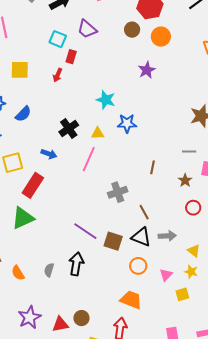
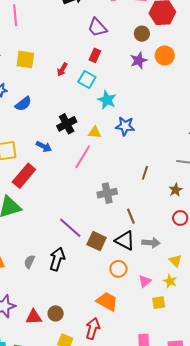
orange circle: (161, 37) -> (165, 55), moved
cyan square: (58, 39) -> (87, 79), moved
red rectangle: (71, 57) -> (95, 55), moved
purple star: (147, 70) -> (139, 60), moved

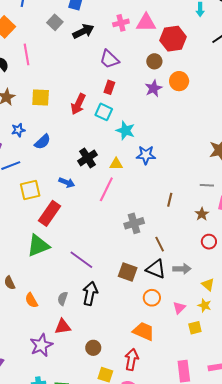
red arrow: (62, 69) -> (78, 104), size x1.5
purple line: (70, 228) -> (81, 260), moved
red triangle: (34, 317) -> (63, 327), moved

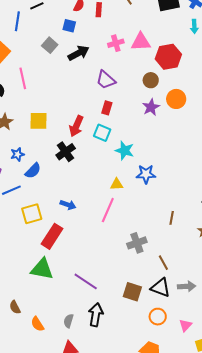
blue semicircle: (42, 142) -> (33, 171), moved
black cross: (87, 158) -> (66, 152), moved
green triangle: (38, 246) -> (42, 269), turned 35

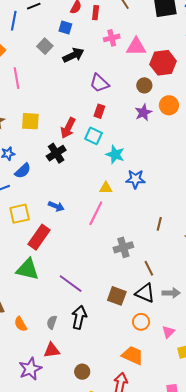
pink cross: (116, 43) -> (112, 38), moved

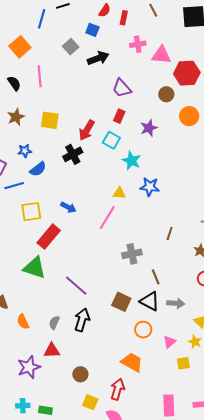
purple star: (143, 112) -> (149, 128), moved

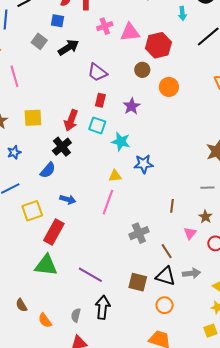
blue semicircle: (38, 169) -> (48, 170), moved
pink triangle: (170, 342) -> (190, 233), moved

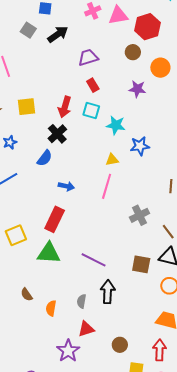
purple trapezoid: (97, 72) -> (88, 57), turned 130
red rectangle: (100, 100) -> (93, 85), turned -40
purple star: (132, 106) -> (137, 89), moved, turned -30
yellow square: (32, 211) -> (16, 235), moved
orange semicircle: (45, 320) -> (51, 308), turned 49

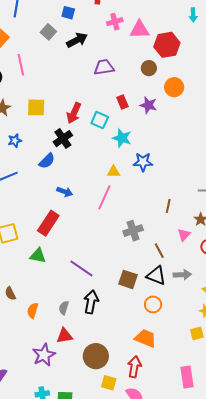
red rectangle: (93, 85) -> (122, 102), moved
green triangle: (49, 253) -> (38, 256), size x0.7
brown circle: (120, 345) -> (96, 356), size x1.6

